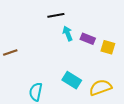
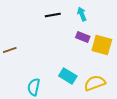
cyan arrow: (68, 33) -> (82, 14), moved
yellow square: (108, 47) -> (102, 45), size x1.5

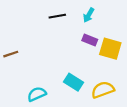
cyan arrow: (82, 14) -> (89, 15), turned -128
cyan semicircle: (34, 87) -> (37, 94), turned 54

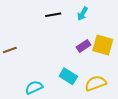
purple rectangle: (90, 40) -> (83, 46), moved, turned -56

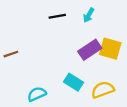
purple rectangle: (83, 46) -> (90, 50), size x1.5

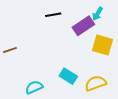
cyan arrow: (89, 15) -> (98, 14), moved
purple rectangle: (90, 50) -> (83, 26), moved

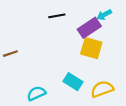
cyan arrow: (98, 14) -> (104, 15), turned 32
yellow square: (103, 45) -> (91, 48), moved

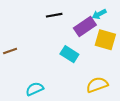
yellow square: (91, 48) -> (105, 40), moved
cyan rectangle: (73, 82) -> (69, 54), moved

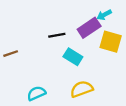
black line: (54, 15) -> (57, 35), moved
yellow semicircle: (97, 85) -> (82, 89), moved

